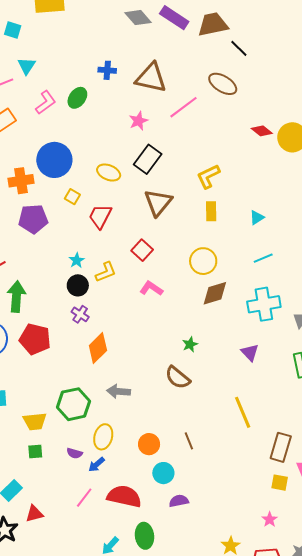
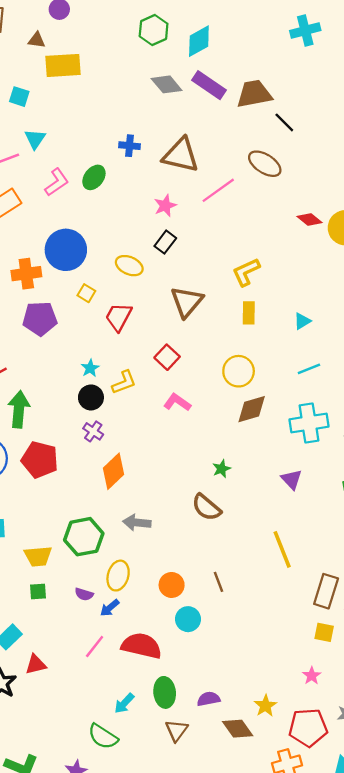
black rectangle: (148, 159) -> (165, 242), moved, size x0.7
purple semicircle: (179, 501) -> (209, 699), moved

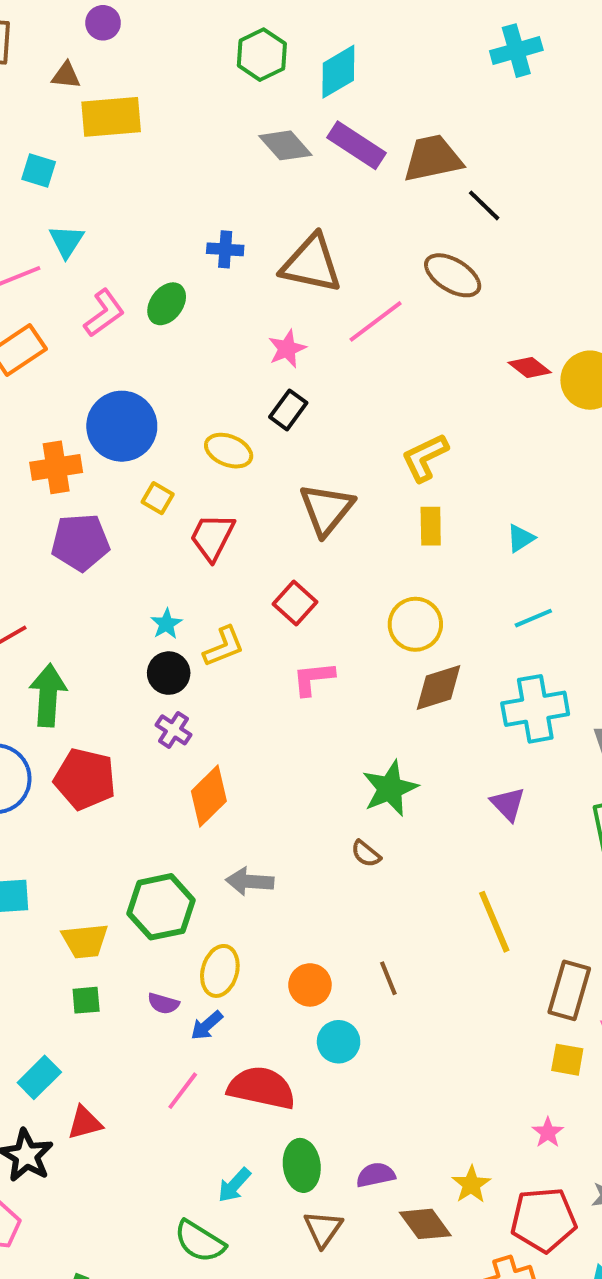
pink L-shape: (177, 402) -> (313, 678), turned -40
green star: (221, 469) -> (390, 788), size x1.8
brown semicircle: (206, 507) -> (366, 854), size x0.6

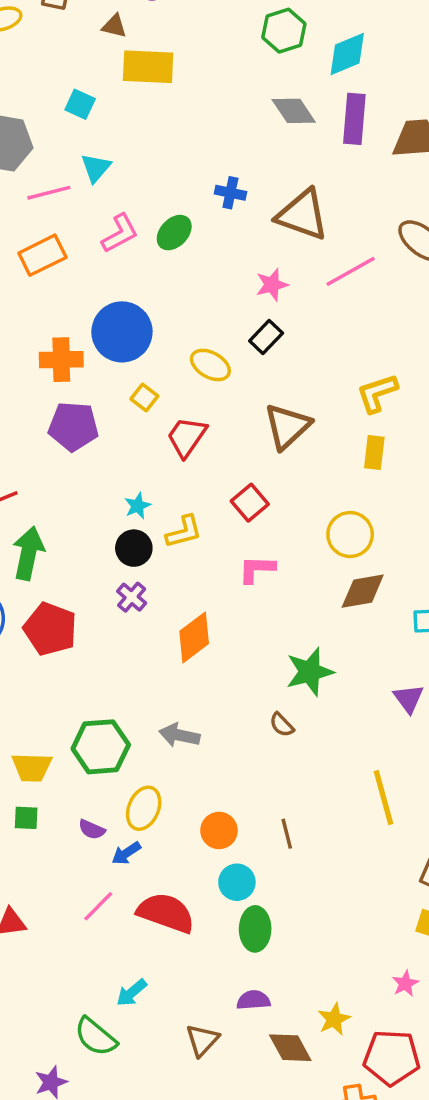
purple rectangle: (357, 145) -> (354, 119), turned 54
orange diamond: (209, 796) -> (194, 637), moved
green ellipse: (302, 1165) -> (255, 929), moved

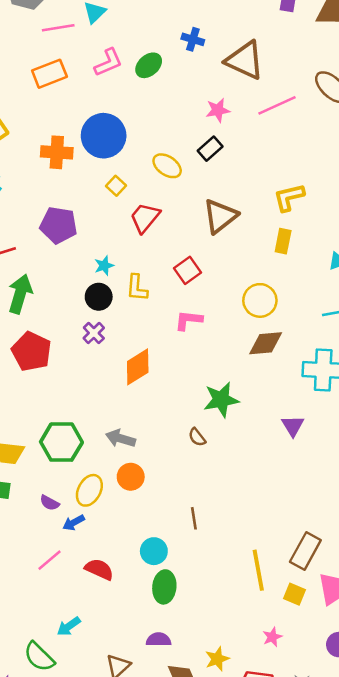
purple pentagon: (73, 426) -> (59, 225), moved
yellow L-shape: (184, 532) -> (137, 288), turned 104
yellow line: (383, 797) -> (258, 570), moved
orange circle: (219, 830) -> (131, 477), moved
red semicircle: (166, 913) -> (99, 569), size x0.7

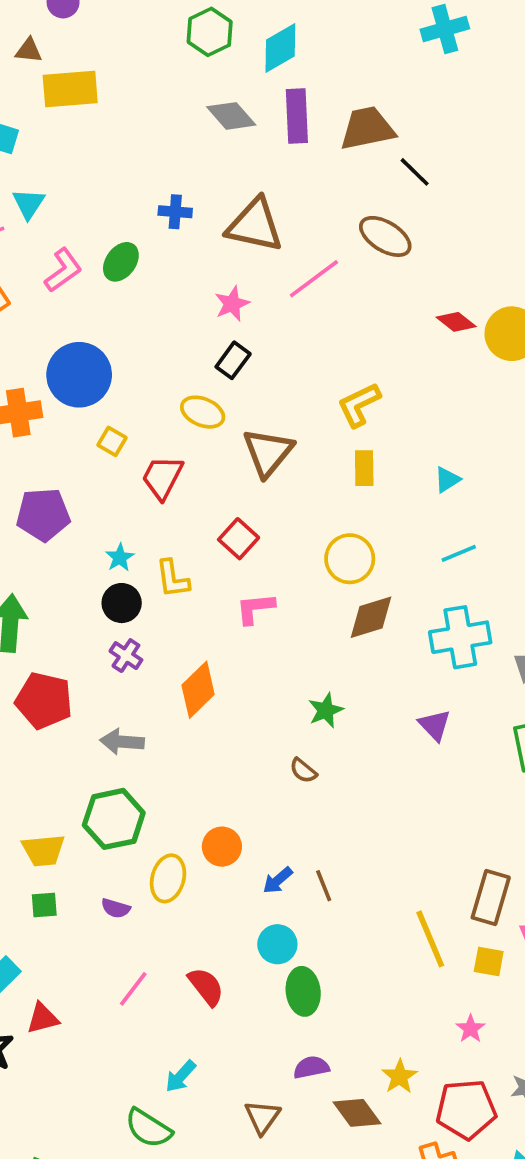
yellow ellipse: (167, 166) -> (203, 412), moved
green star: (221, 400) -> (326, 710), size x0.7
gray arrow: (120, 438) -> (122, 742), moved
blue arrow: (74, 523) -> (278, 880), moved
red semicircle: (99, 569) -> (206, 987), turned 40

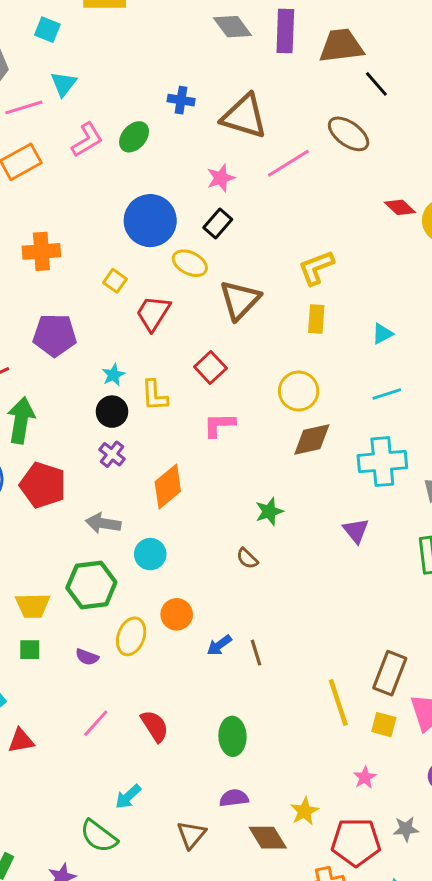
blue circle: (79, 375) -> (150, 221), moved
cyan circle: (277, 944) -> (150, 554), moved

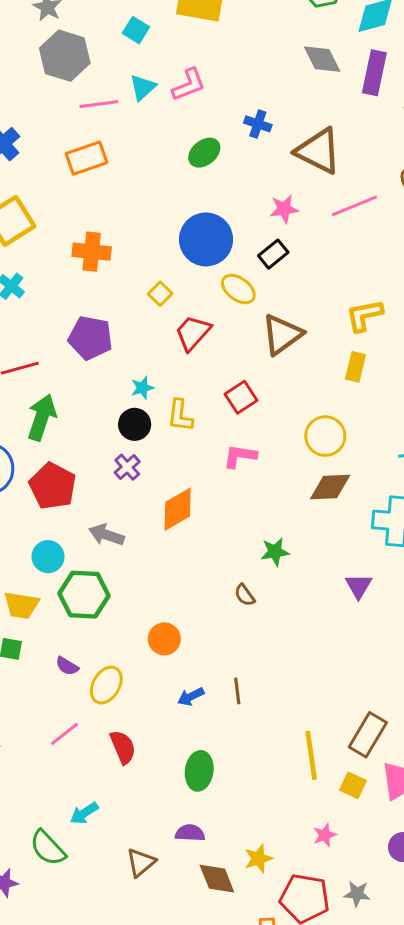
pink L-shape: (87, 140) -> (189, 85), moved
cyan circle: (150, 554) -> (48, 557), moved
yellow ellipse: (131, 636) -> (106, 685), moved
blue arrow: (219, 645) -> (191, 697), moved

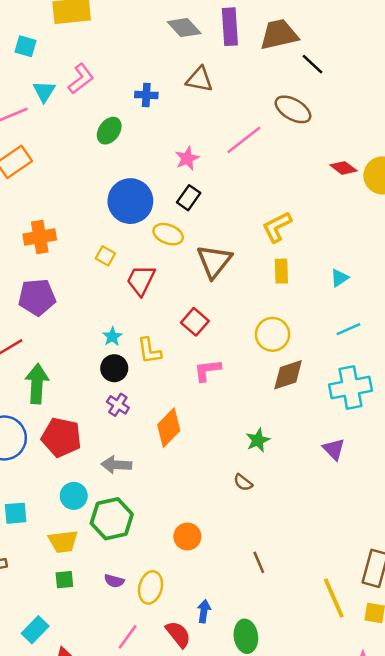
brown triangle: (318, 151) -> (200, 79), moved, size x0.7
purple pentagon: (90, 338) -> (37, 297), moved
blue arrow: (191, 697) -> (204, 611), moved, turned 140

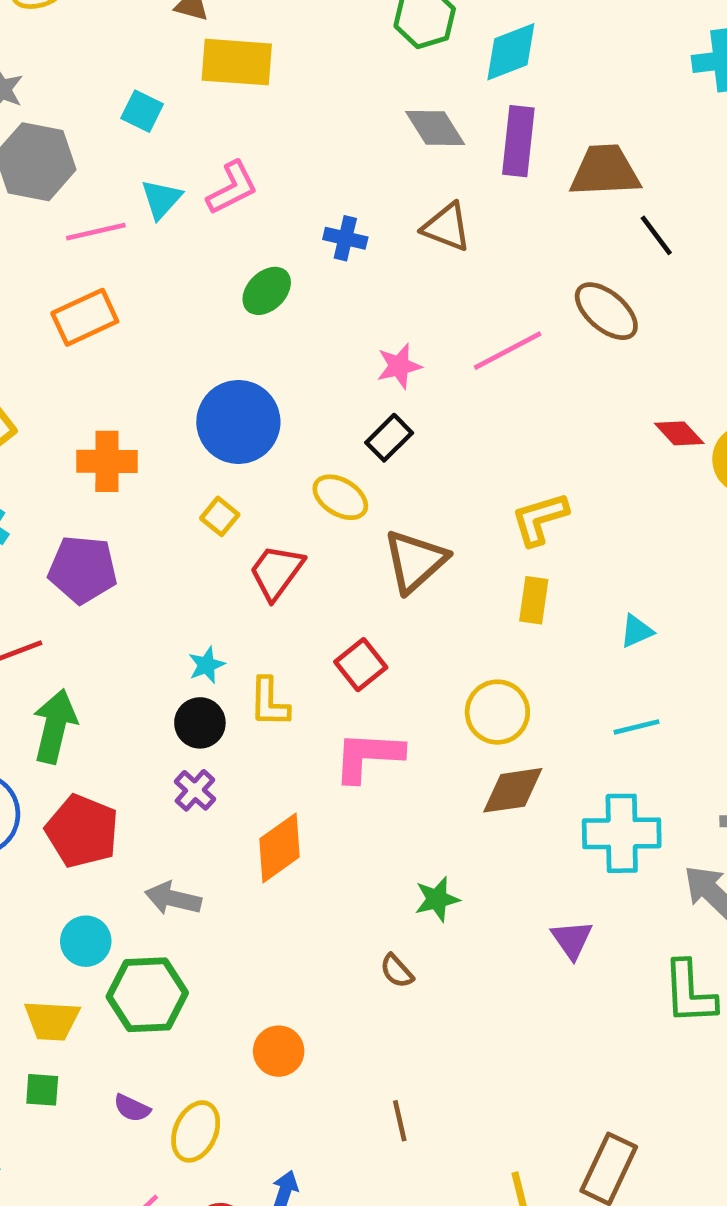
blue circle: (130, 201) -> (238, 422), moved
pink L-shape: (207, 370) -> (368, 756), size x1.4

